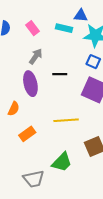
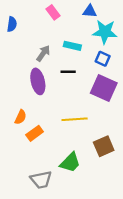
pink rectangle: (33, 28) -> (53, 12), moved
cyan rectangle: (64, 28) -> (72, 46), moved
orange semicircle: (14, 109) -> (21, 117), moved

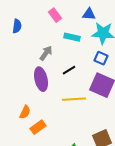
cyan rectangle: (72, 46) -> (72, 37), moved
black line: (68, 72) -> (69, 70), turned -32
yellow line: (75, 119) -> (74, 99), moved

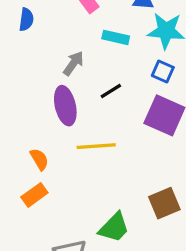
yellow line: (74, 99) -> (96, 146), moved
orange semicircle: (25, 112) -> (39, 159), turned -56
orange rectangle: (38, 127) -> (34, 195), moved

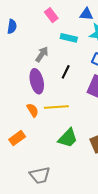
black line: (111, 91) -> (66, 72), turned -32
orange semicircle: (39, 159) -> (33, 110), moved
green trapezoid: (114, 227) -> (68, 138), moved

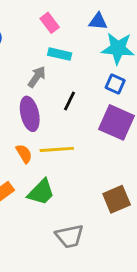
cyan rectangle: (69, 38) -> (60, 54), moved
green trapezoid: (68, 138) -> (41, 192), moved
gray trapezoid: (40, 175) -> (70, 236), moved

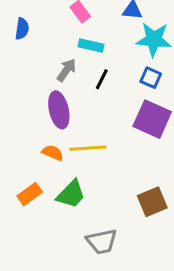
black line: (70, 101) -> (102, 79), moved
orange semicircle: (24, 154) -> (53, 153), turned -36

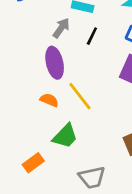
yellow line: (88, 148) -> (80, 96), turned 56
orange rectangle: (30, 194) -> (33, 163), moved

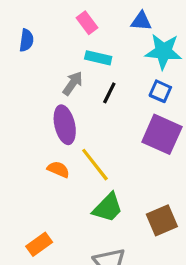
green trapezoid: (65, 136) -> (108, 208), moved

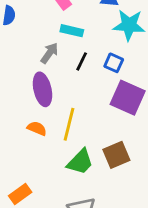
blue square: (160, 91) -> (114, 63), moved
yellow line: (95, 165) -> (69, 124), turned 52
brown square: (162, 220) -> (116, 155), moved

